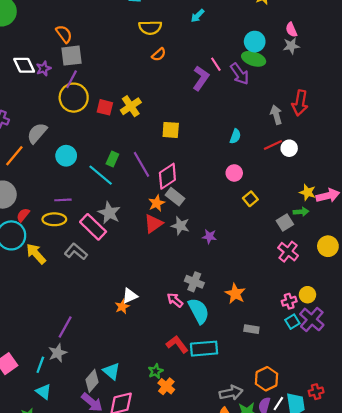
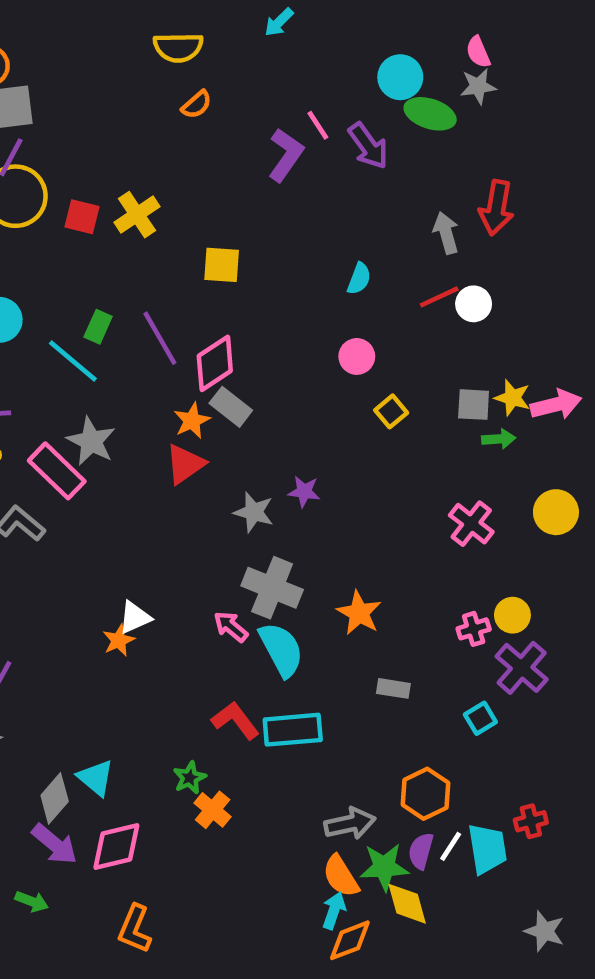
green ellipse: (254, 59) -> (430, 114), moved
gray square: (285, 223) -> (474, 405), moved, turned 35
gray star: (180, 226) -> (254, 512), moved
gray cross: (194, 282) -> (272, 588), size x1.4
cyan square: (292, 322) -> (480, 718), moved

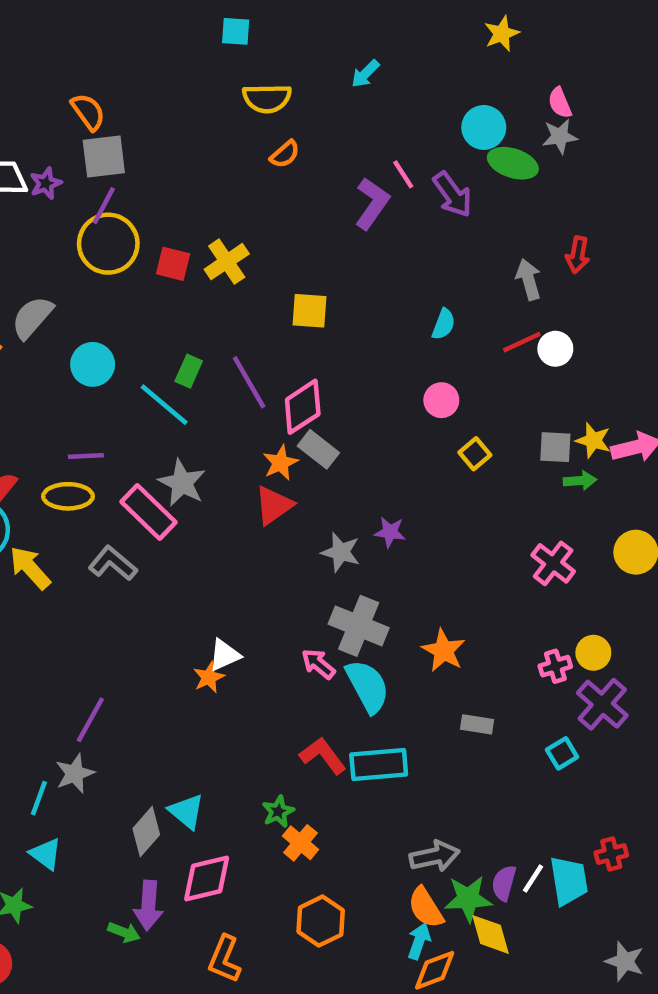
red arrow: (496, 208) -> (578, 255), size x0.7
orange hexagon: (425, 794) -> (321, 921), moved
purple arrow: (55, 844) -> (148, 905), moved, turned 54

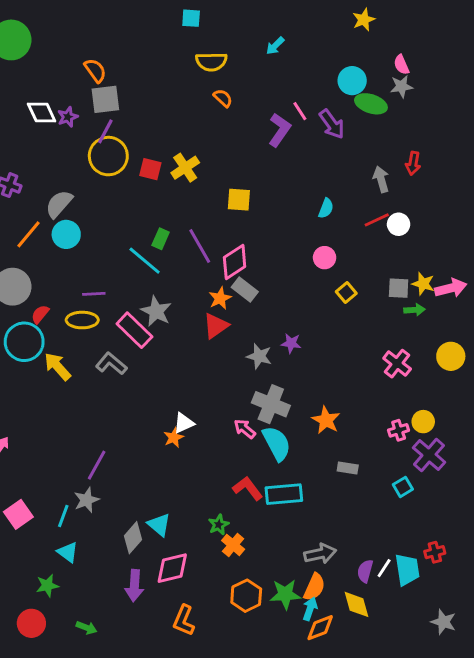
orange semicircle: (285, 154) -> (223, 98), turned -96
cyan circle: (93, 364) -> (66, 234), moved
green star: (468, 899) -> (285, 594), moved
orange semicircle: (426, 908) -> (314, 587), turned -124
green arrow: (124, 932) -> (87, 628), moved

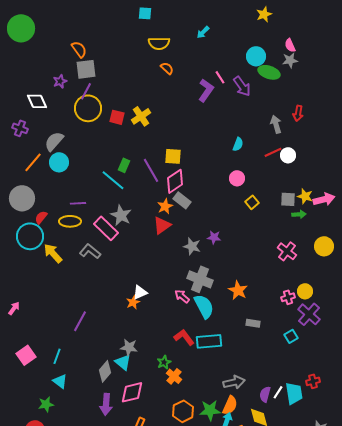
white diamond: (42, 113) -> (37, 101), moved
yellow square: (239, 200) -> (173, 156), moved
gray star: (87, 500) -> (129, 347), moved, turned 30

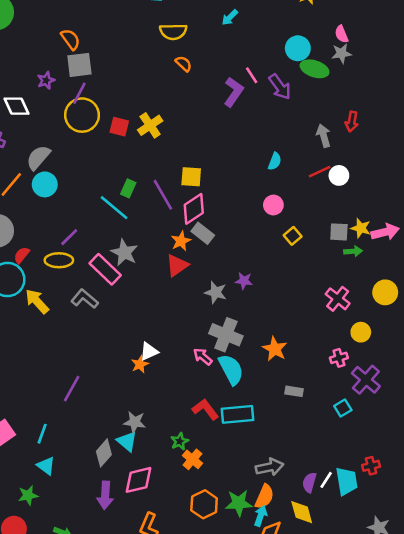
purple line: (78, 203) -> (69, 237), turned -42
yellow circle: (305, 291) -> (361, 332), moved

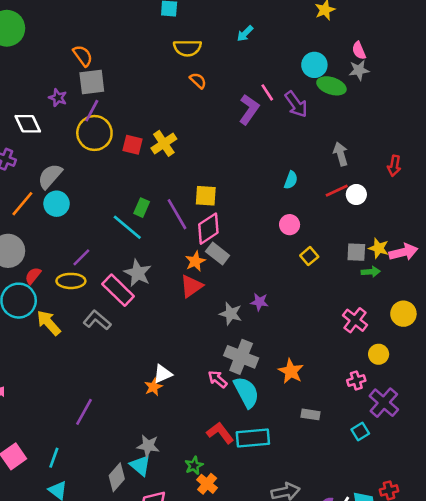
purple star: (46, 80) -> (58, 98), turned -30
red arrow: (352, 121) -> (394, 166), moved

